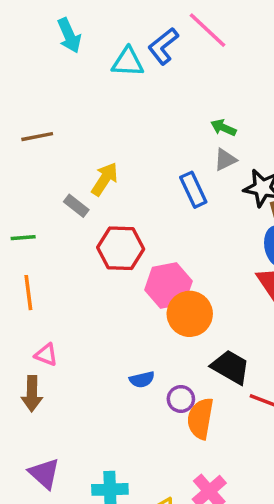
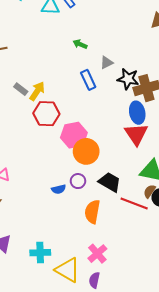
green arrow: (223, 128) -> (80, 44), moved
yellow arrow: (105, 179) -> (37, 91), moved
purple circle: (181, 399) -> (78, 181), moved

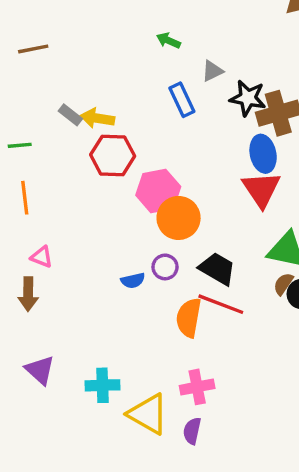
yellow arrow: (37, 91) -> (97, 118), turned -114
red line: (134, 204) -> (221, 304), moved
pink cross: (97, 254) -> (197, 387), turned 30

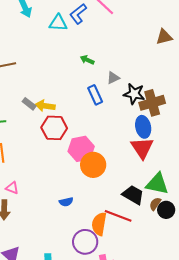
purple circle: (165, 267) -> (85, 242), moved, size x1.6
black trapezoid: (217, 269) -> (133, 195), moved

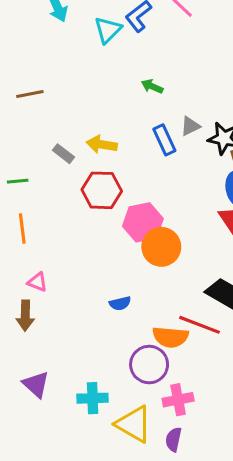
cyan triangle: (58, 23) -> (108, 30), turned -48
gray triangle: (113, 78) -> (190, 126), moved
yellow arrow: (45, 106) -> (102, 144), moved
orange semicircle: (99, 224) -> (170, 337), turned -95

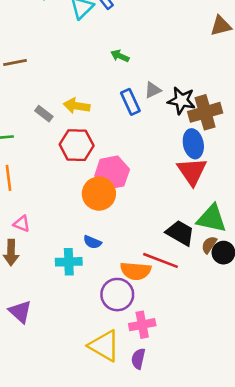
orange circle: (161, 247) -> (99, 194), moved
blue semicircle: (120, 303) -> (92, 242), turned 36
cyan cross: (93, 398) -> (69, 262), moved

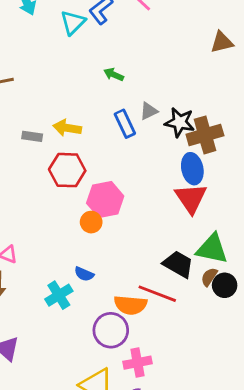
gray rectangle: (44, 114) -> (32, 136), turned -30
orange circle: (99, 194) -> (91, 222), size x0.6
cyan cross: (69, 262) -> (59, 295), turned -30

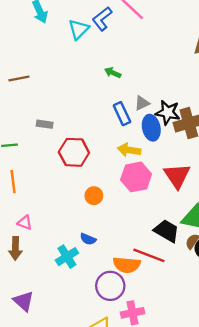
yellow arrow: (67, 128) -> (129, 150), moved
blue ellipse: (192, 169) -> (151, 128), moved
pink hexagon: (105, 200) -> (136, 177), moved

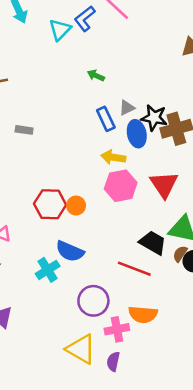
red hexagon: (74, 152) -> (50, 204), moved
blue semicircle: (88, 239) -> (70, 251), size x1.6
orange semicircle: (127, 265) -> (143, 314), moved

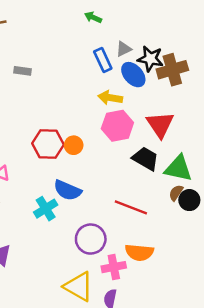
blue ellipse: (137, 134) -> (133, 75), turned -30
black trapezoid: (153, 243) -> (145, 159), moved

